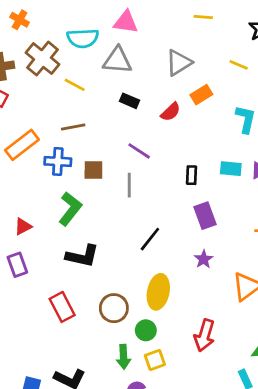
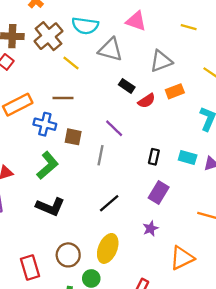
pink triangle: (126, 22) -> (136, 21), moved
black rectangle: (129, 101) -> (127, 86), moved
purple rectangle: (205, 216) -> (159, 192), turned 40
red rectangle: (62, 307) -> (30, 267), moved

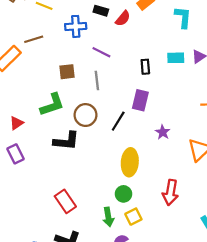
brown line: (63, 98) -> (34, 39), moved
blue cross: (45, 124) -> (76, 26), moved
green L-shape: (48, 165) -> (52, 105), turned 40
purple rectangle: (159, 192) -> (140, 100), moved
brown circle: (68, 255) -> (85, 115), moved

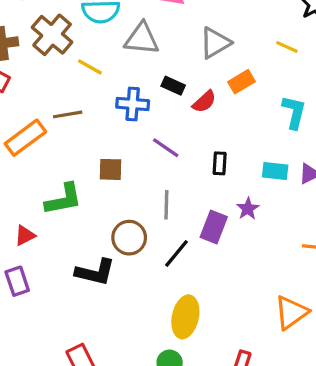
black rectangle: (145, 67) -> (220, 163), moved
gray line: (97, 80) -> (166, 205), moved
green L-shape: (52, 105) -> (64, 199), moved
purple star: (163, 132) -> (248, 209), moved

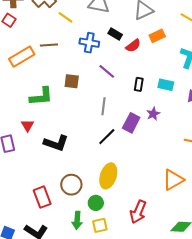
cyan rectangle: (275, 171) -> (166, 85), moved
red triangle: (25, 235) -> (28, 125), moved, turned -40
brown circle: (129, 238) -> (71, 185), moved

